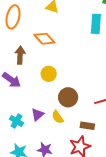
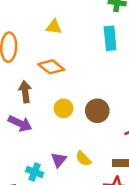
brown circle: (68, 97) -> (97, 111), moved

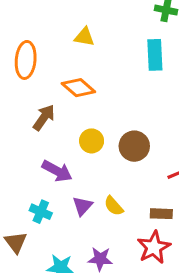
brown arrow: (25, 92) -> (44, 118), turned 40
purple arrow: (20, 123) -> (57, 171), moved
cyan cross: (35, 172) -> (41, 212), moved

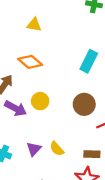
cyan rectangle: (155, 55) -> (89, 61), moved, turned 30
brown circle: (134, 146) -> (84, 104), moved
purple arrow: (57, 171) -> (16, 108), moved

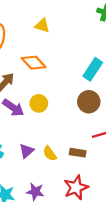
brown circle: (84, 104) -> (89, 102), moved
brown rectangle: (92, 154) -> (78, 153), moved

